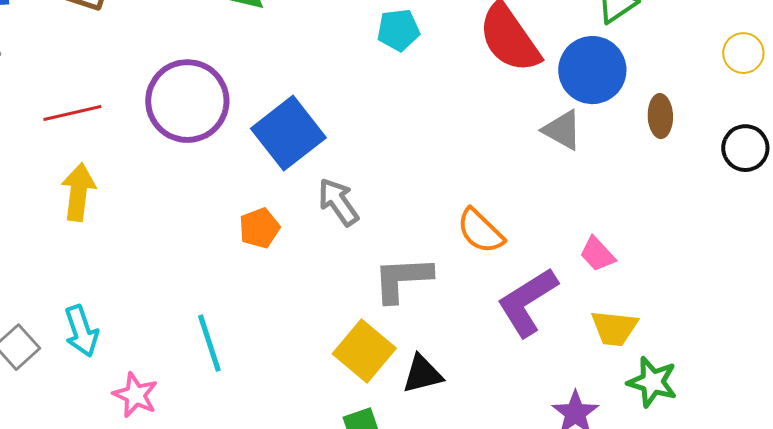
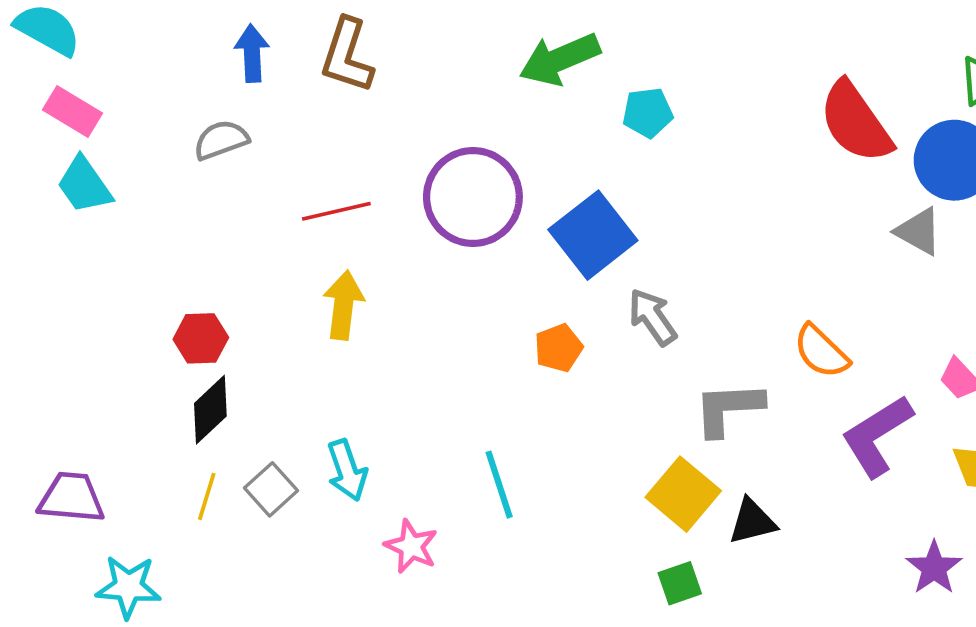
cyan pentagon: (398, 30) -> (648, 113), moved

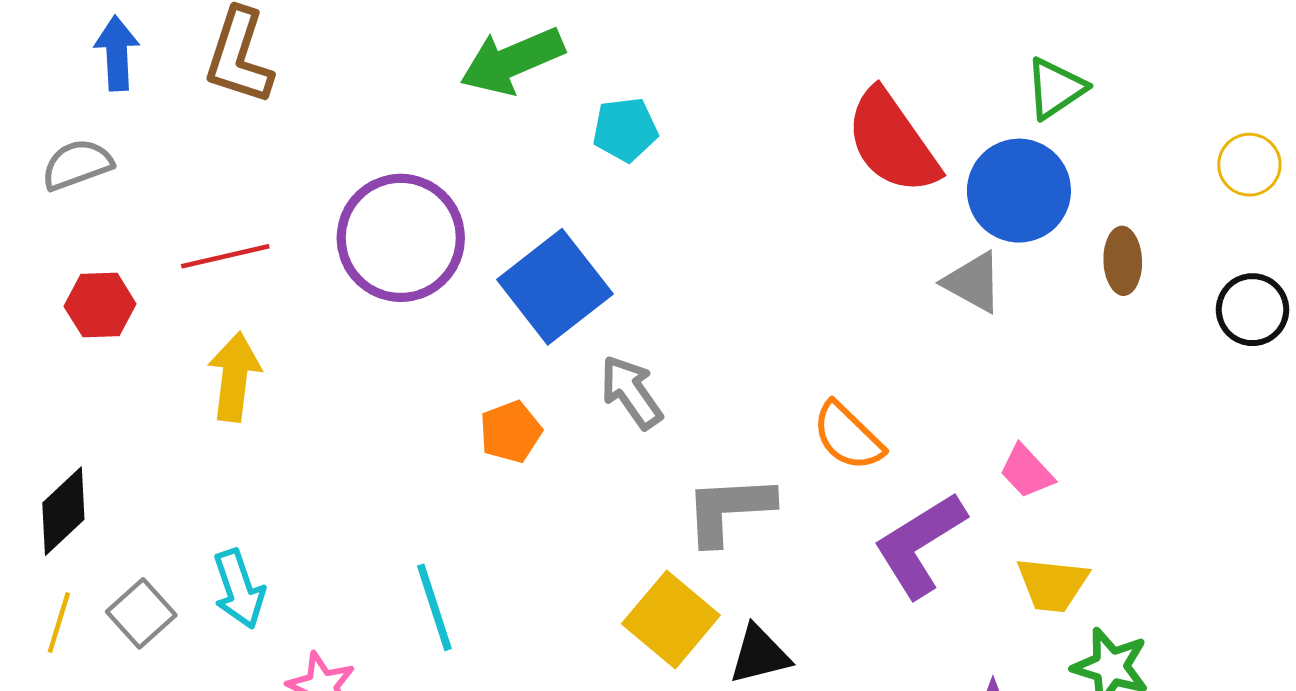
red hexagon: (201, 338) -> (100, 305), moved

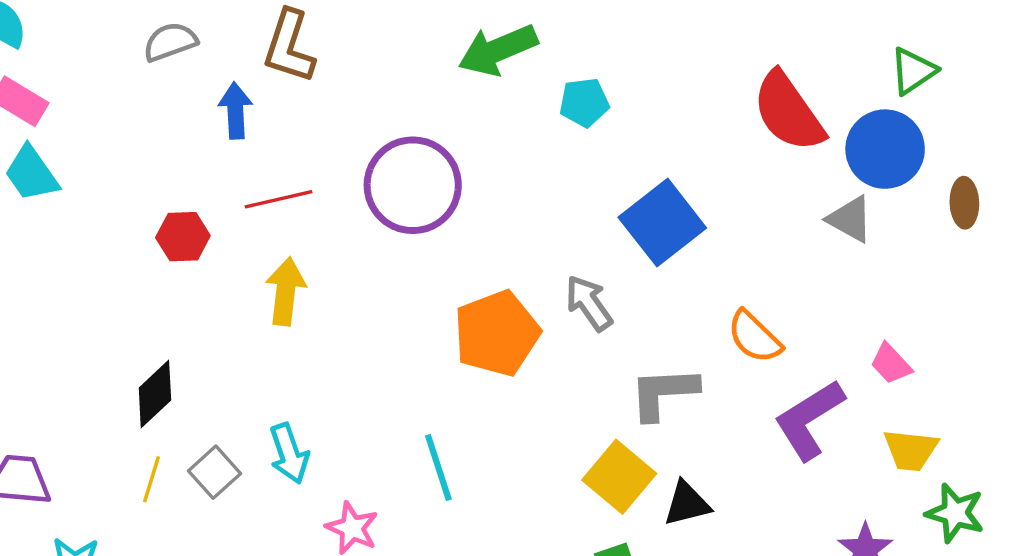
blue arrow: (117, 53) -> (235, 111), moved
gray semicircle: (77, 165) -> (170, 42), moved
blue square: (555, 287) -> (662, 223), moved
orange pentagon: (511, 432) -> (497, 333), size x1.8

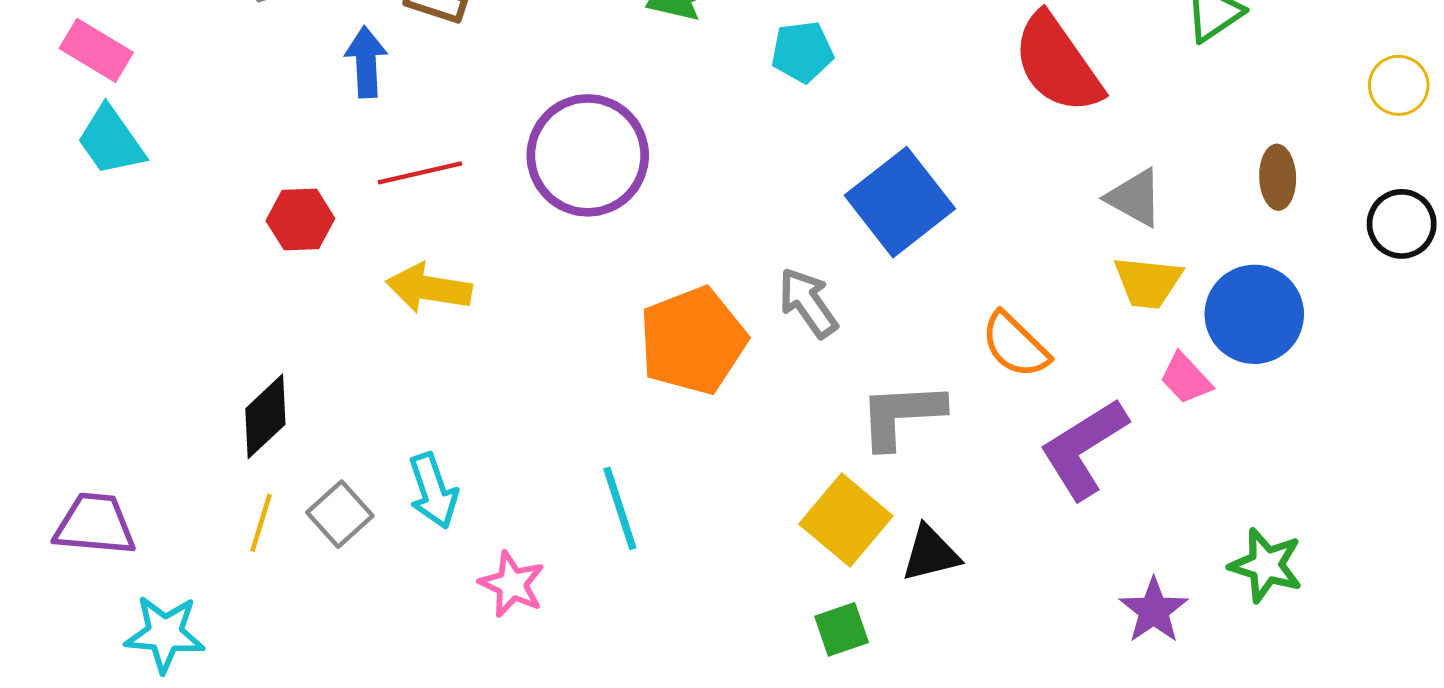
blue circle: (885, 149) -> (1254, 314), moved
yellow arrow: (286, 291) -> (429, 288), turned -88
yellow trapezoid: (911, 450) -> (1148, 282), moved

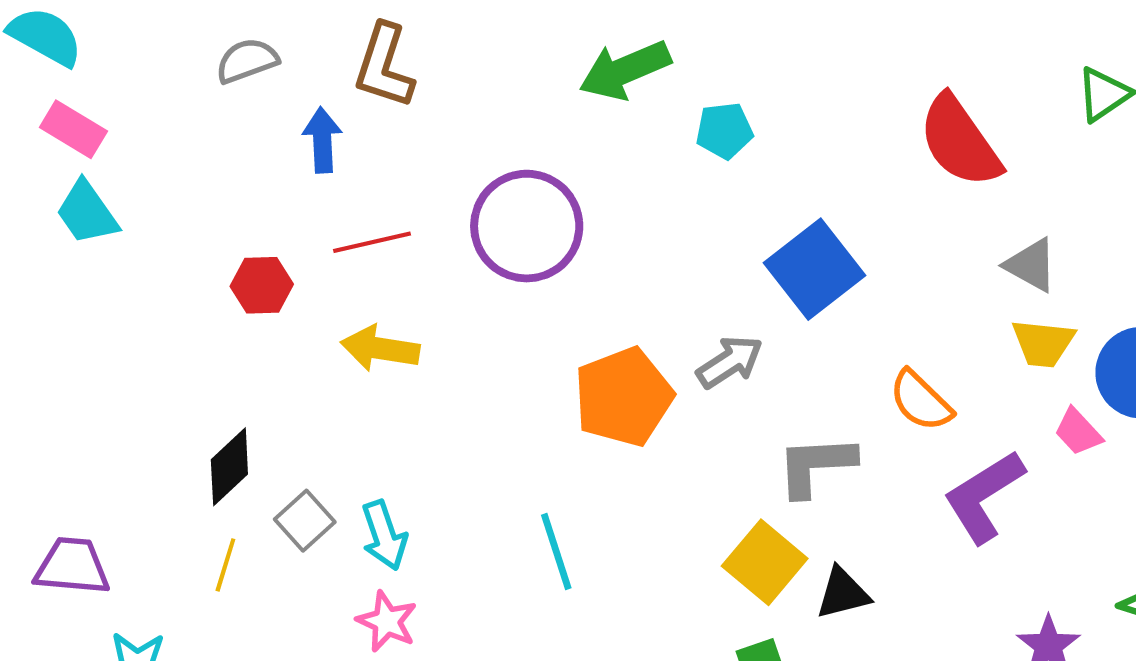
gray arrow: (808, 303) -> (730, 362), turned 92
gray square: (340, 514) -> (305, 521), moved
pink star: (512, 584) -> (387, 621), moved

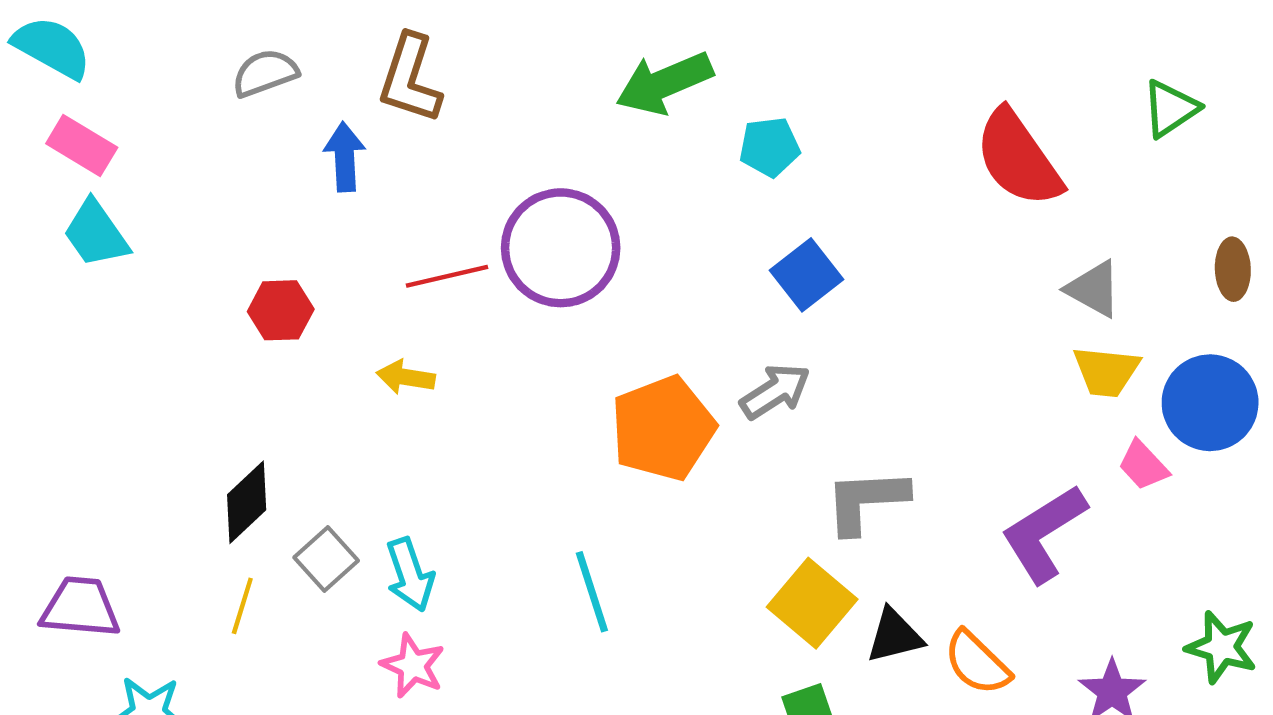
red line: (372, 242) -> (447, 276), moved
blue square: (814, 269) -> (806, 275), moved, size x0.7
yellow arrow: (380, 348) -> (406, 377), size x0.7
orange semicircle: (921, 401) -> (977, 663), moved

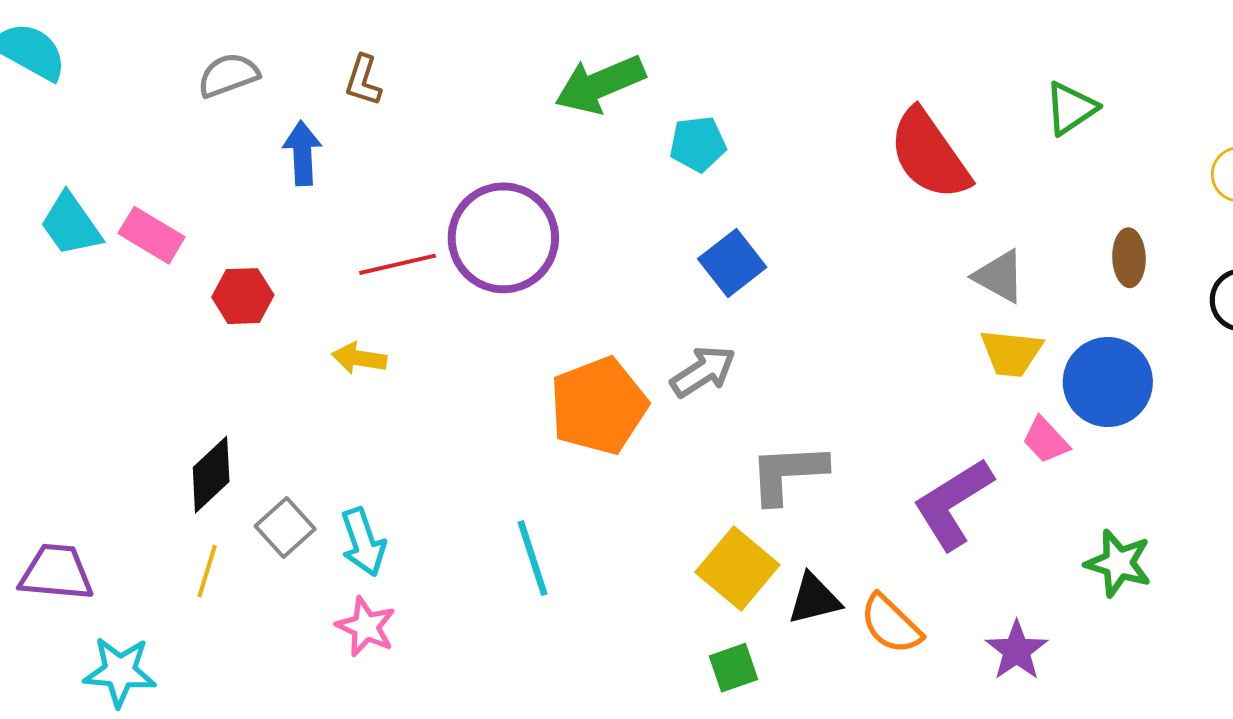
brown L-shape: (410, 79) -> (363, 80), size x0.6
pink rectangle: (82, 146) -> (152, 235), moved
green star: (1221, 647) -> (1118, 563), moved

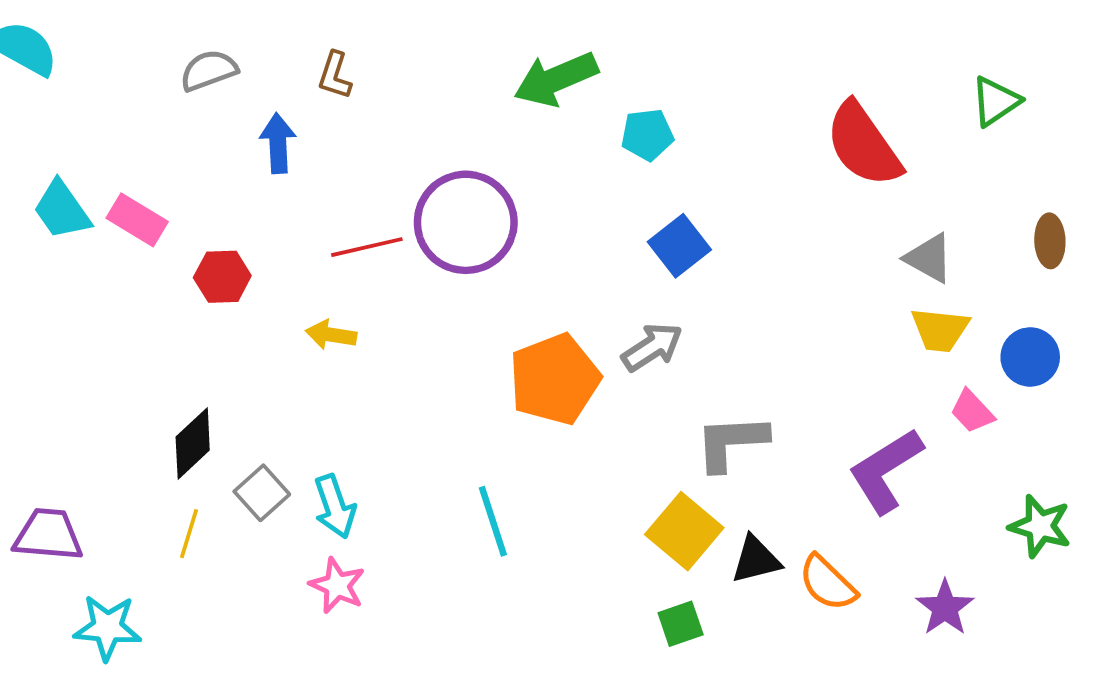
blue circle: (1108, 382) -> (1030, 357), size x0.7

